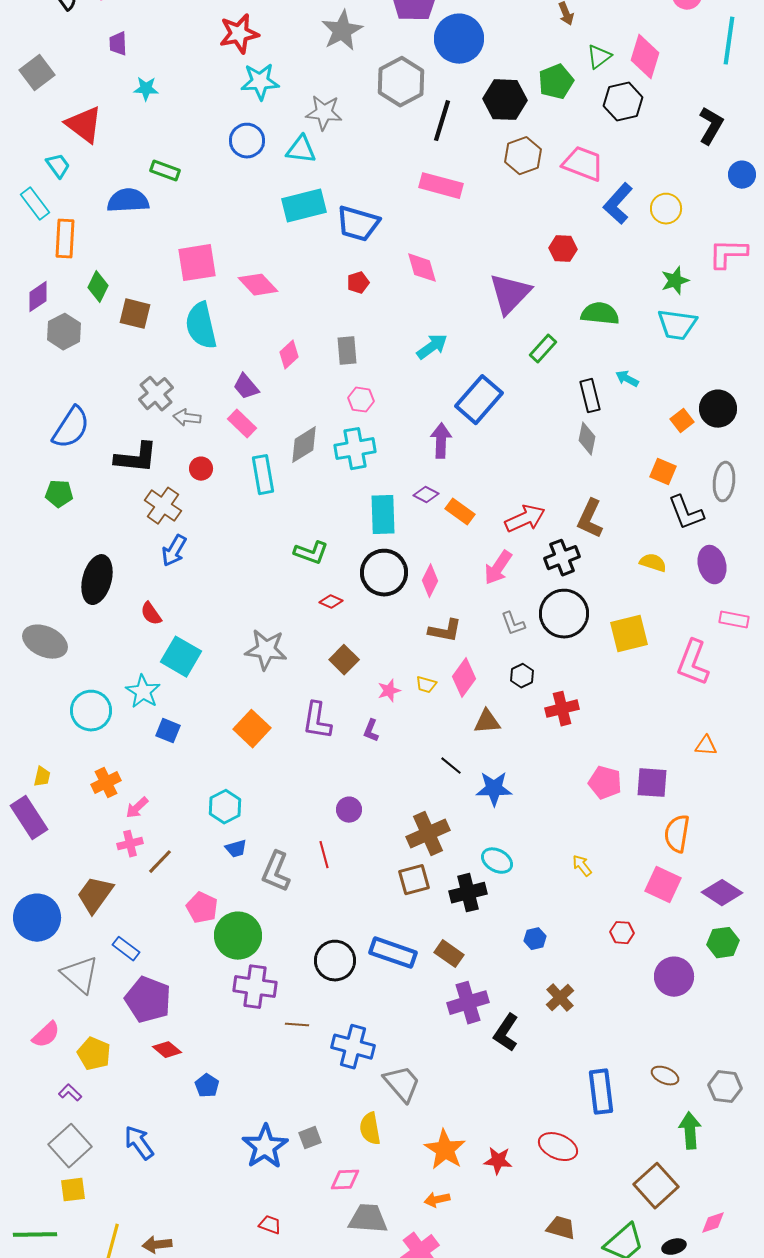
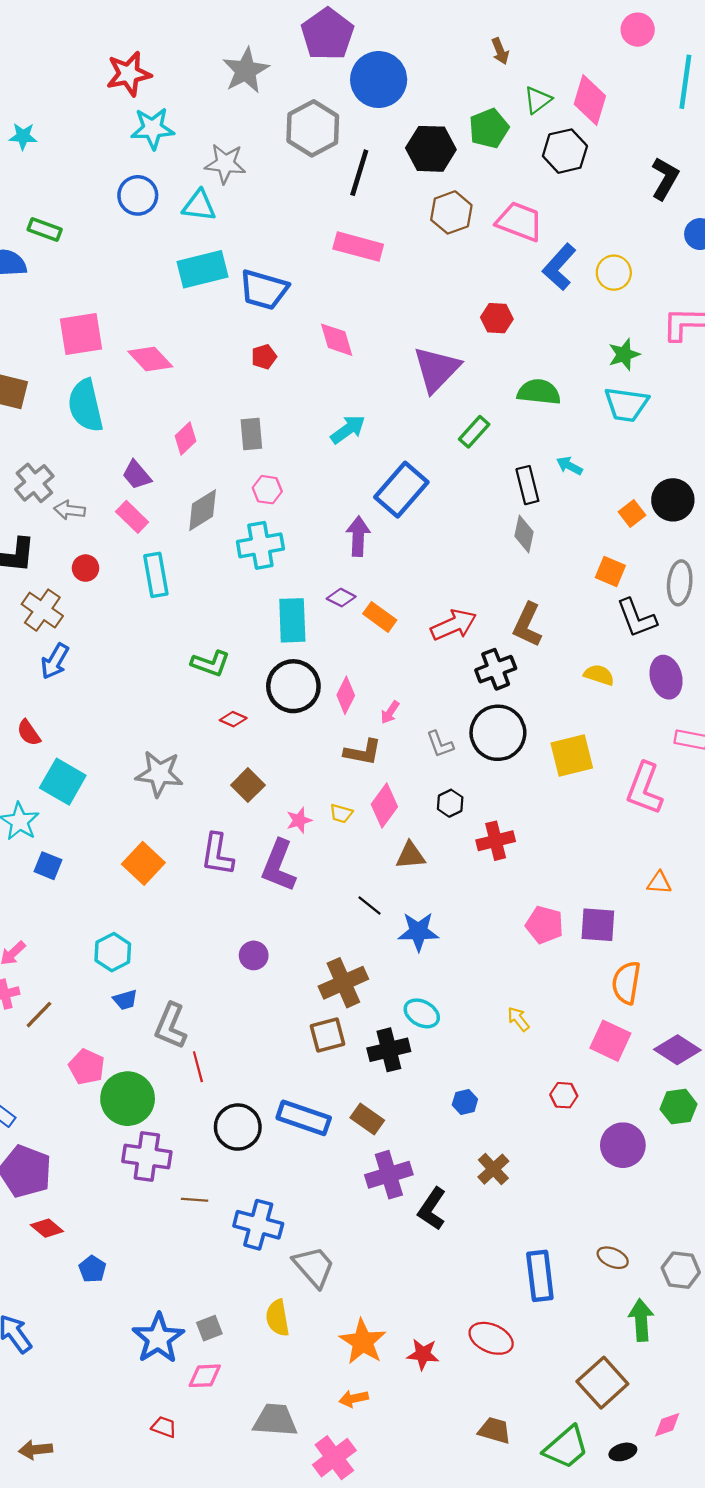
gray diamond: (304, 445) -> (203, 510), moved
pink arrow: (498, 568) -> (390, 712), moved, size x0.6
purple L-shape: (371, 731) -> (279, 866), size x2.0
red line: (324, 855) -> (198, 1067), moved
pink diamond: (345, 1180) -> (205, 1376), moved

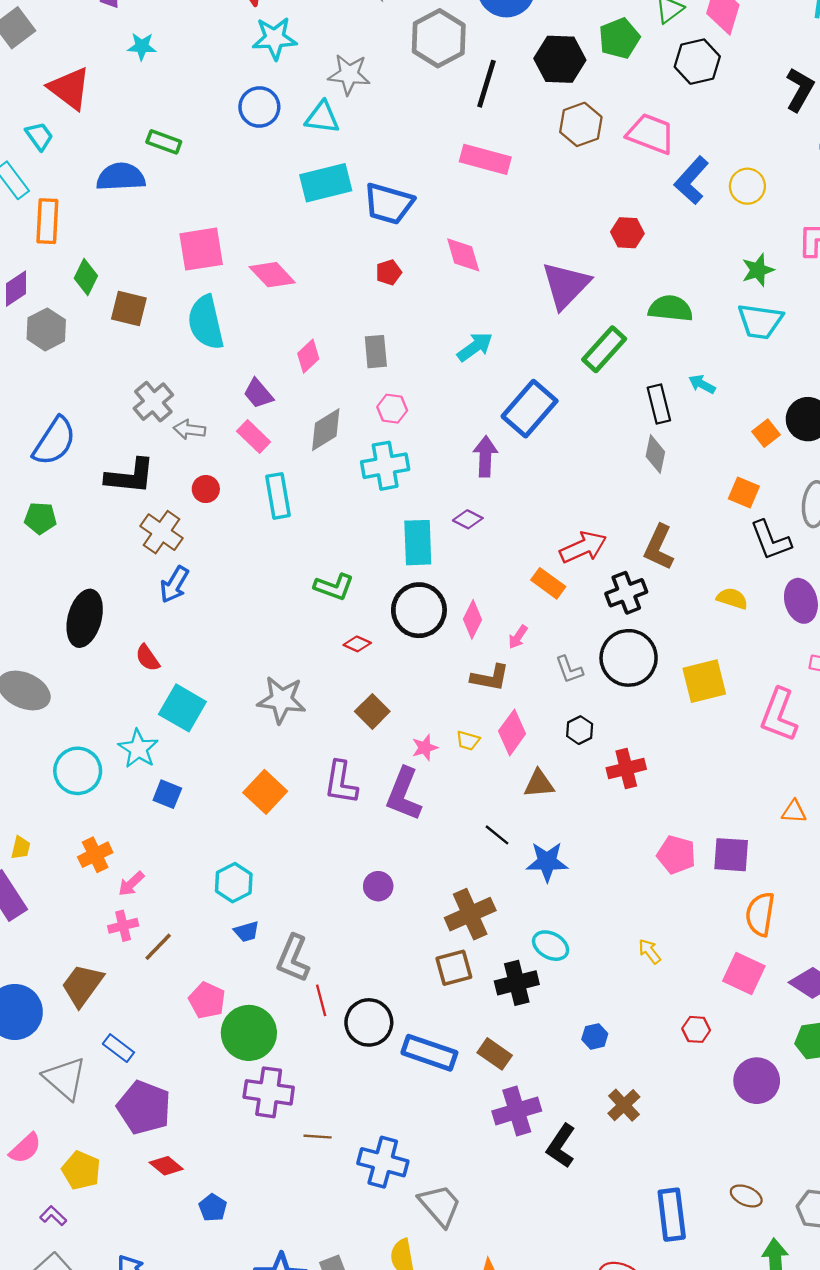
green rectangle: (474, 432) -> (604, 349), size x1.4
orange rectangle: (380, 617) -> (548, 583), moved
black circle: (238, 1127) -> (369, 1022), moved

